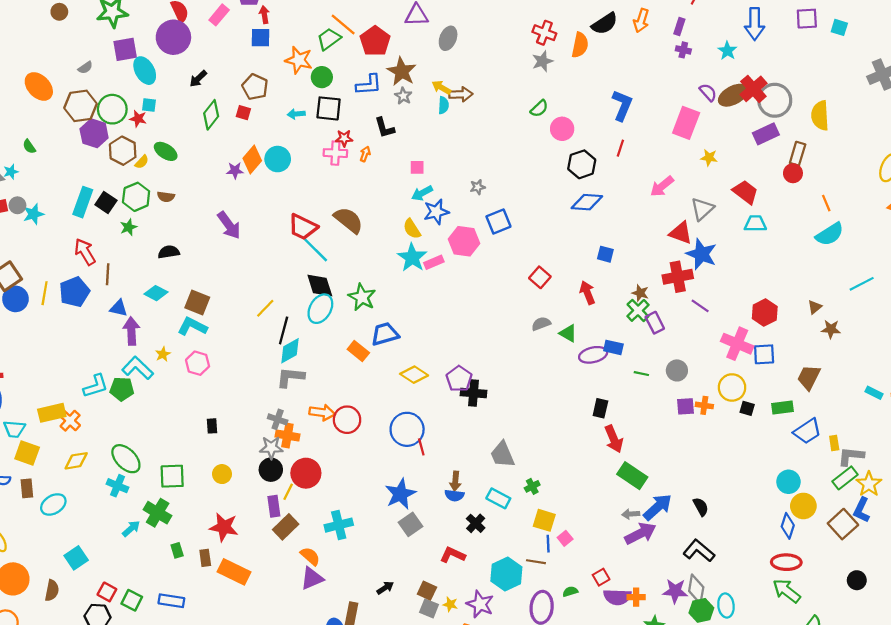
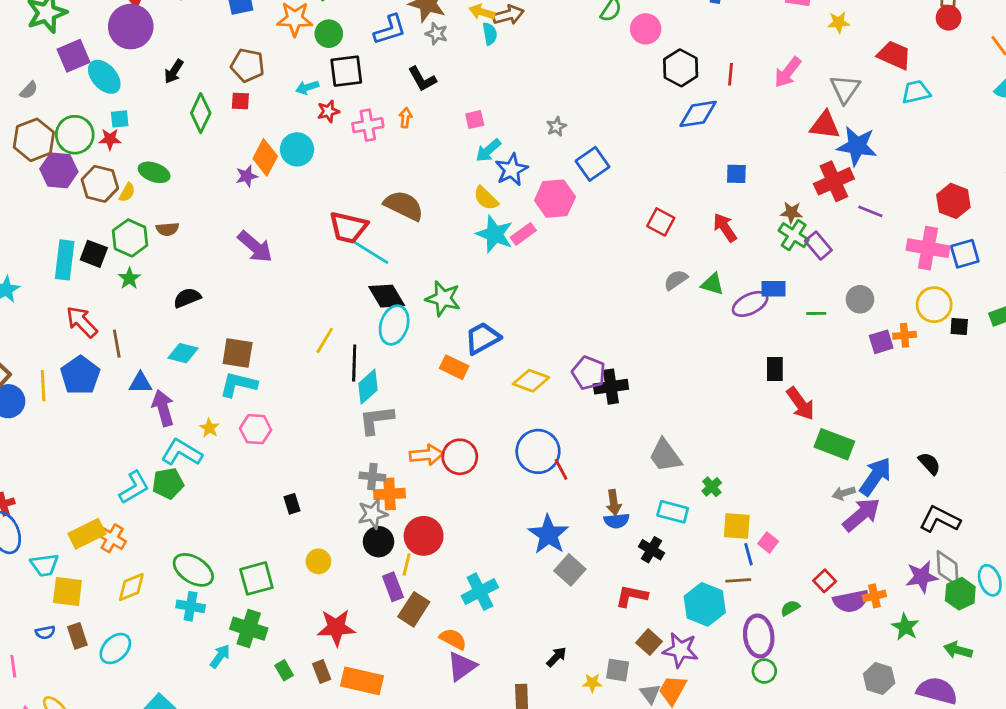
red star: (344, 138) -> (328, 111), moved
red line: (620, 148) -> (731, 74), moved
brown square: (427, 591) -> (649, 642), moved, turned 30
yellow star: (450, 604) -> (592, 683), moved

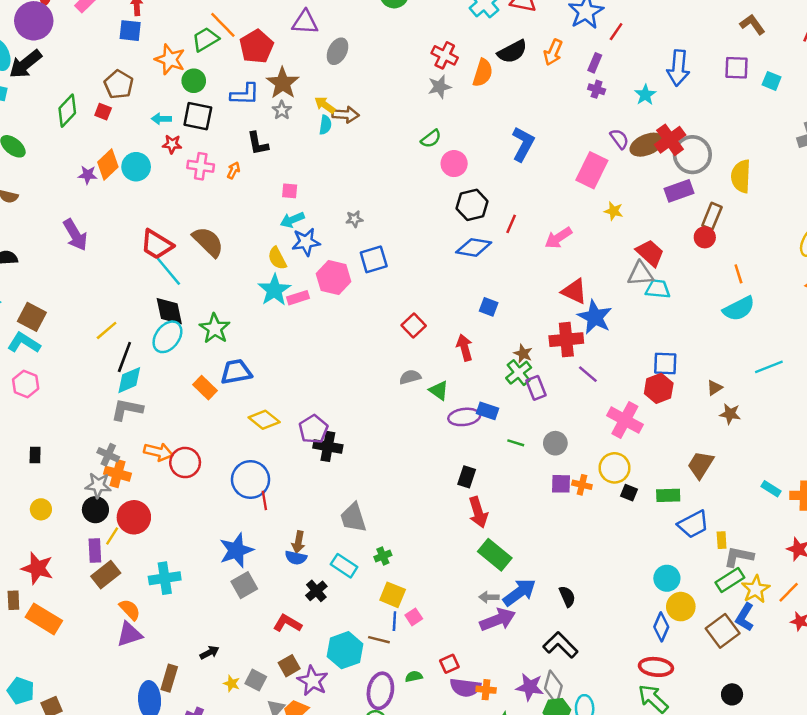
black arrow: (174, 71) -> (25, 64), moved, size x1.6
gray triangle: (845, 89) -> (640, 274), moved, turned 32
blue square: (965, 254) -> (665, 363), moved

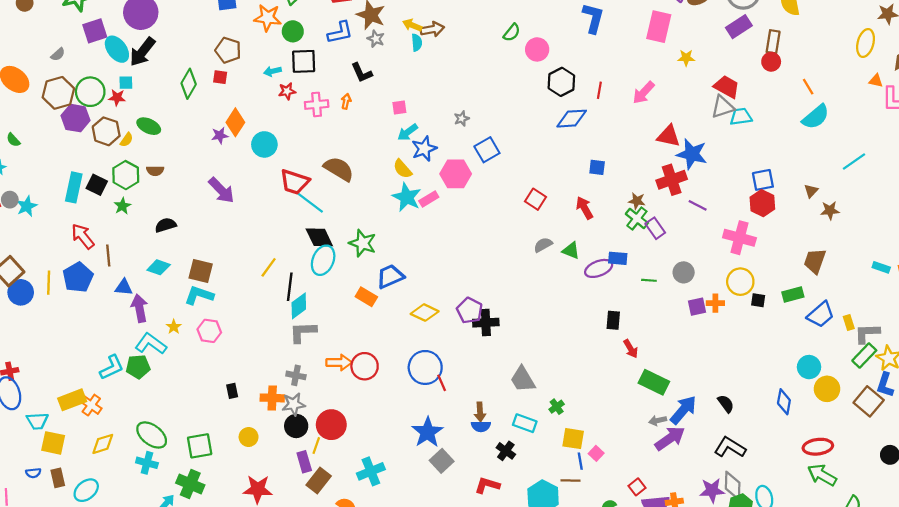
cyan circle: (136, 167) -> (264, 144), moved
orange cross: (118, 474) -> (272, 398), moved
red arrow: (478, 512) -> (631, 349), size x0.7
blue diamond: (661, 627) -> (784, 402), moved

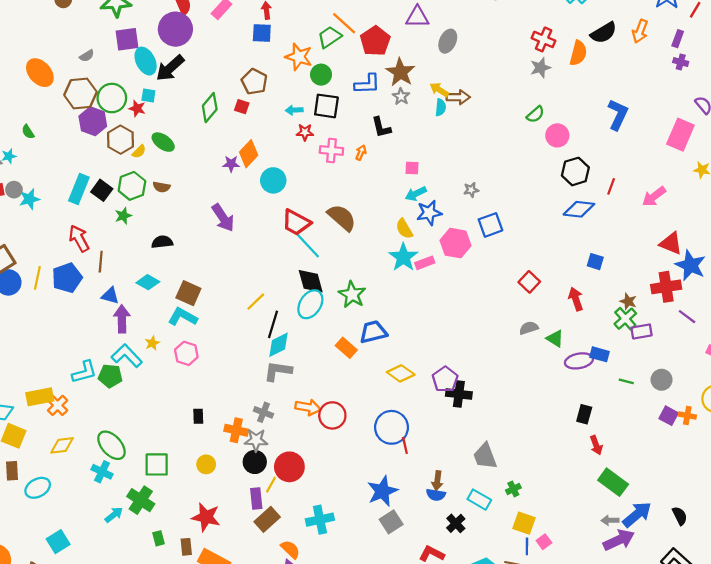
purple rectangle: (655, 228) -> (642, 331), turned -75
purple square: (697, 307) -> (669, 416), turned 30

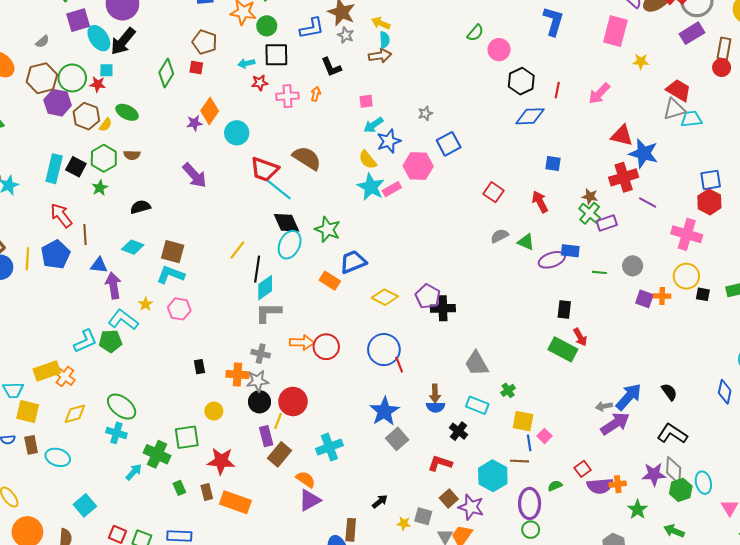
brown arrow: (458, 97) -> (380, 56), moved
green square: (157, 464) -> (187, 437), moved
green rectangle: (613, 482) -> (563, 349), moved
cyan ellipse: (38, 488) -> (58, 457), turned 55

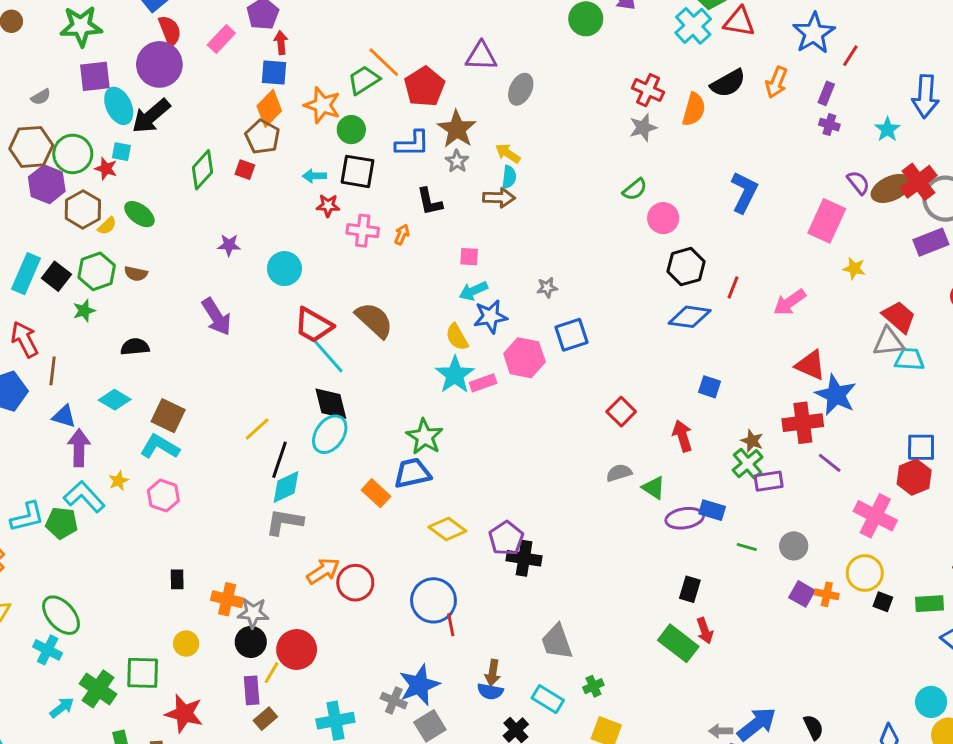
orange diamond: (210, 111) -> (269, 108), moved
green star: (328, 229) -> (425, 437), moved
orange arrow: (302, 342) -> (323, 571), turned -45
gray cross: (261, 354) -> (394, 701), moved
brown rectangle: (279, 454) -> (265, 719), size x0.7

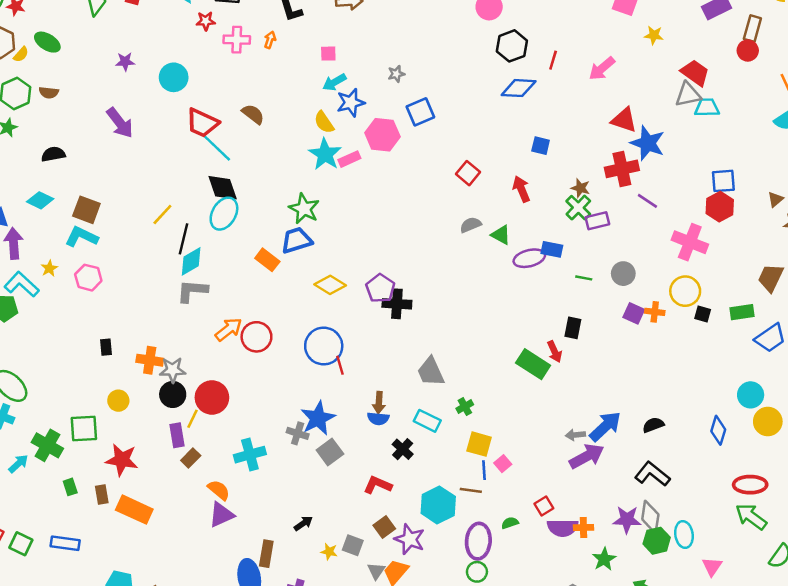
brown semicircle: (374, 320) -> (253, 114), size x0.7
black rectangle: (690, 589) -> (573, 328), moved
black semicircle: (813, 727) -> (653, 425), turned -80

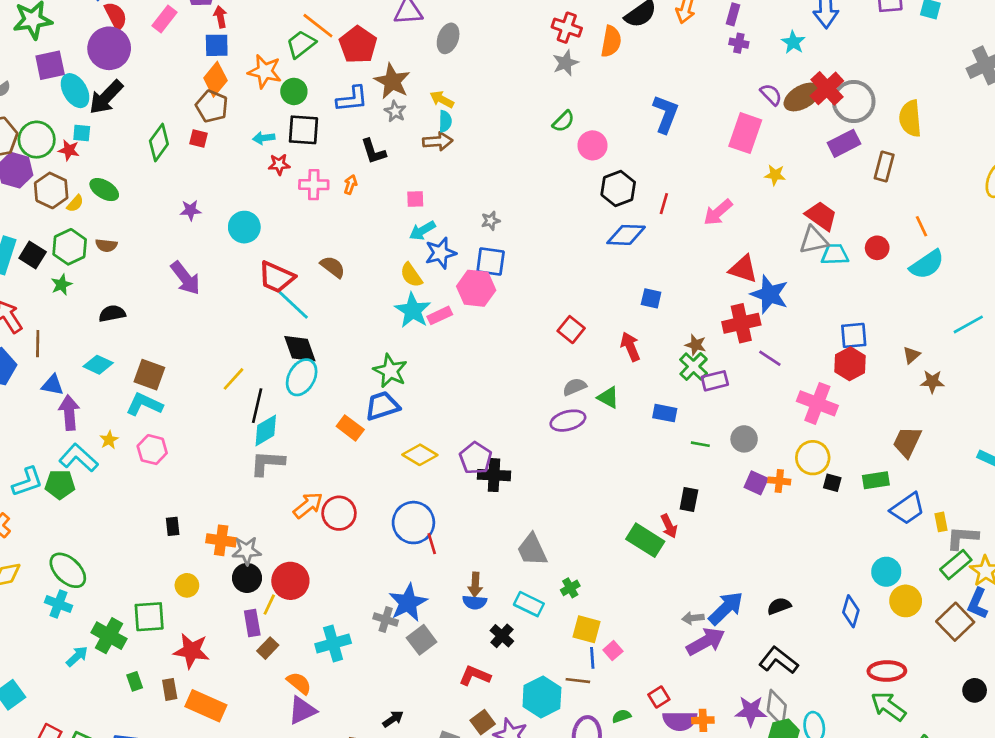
red circle: (748, 51) -> (877, 248), moved
blue square: (420, 112) -> (491, 261), moved, turned 32
purple ellipse: (529, 258) -> (568, 421), moved

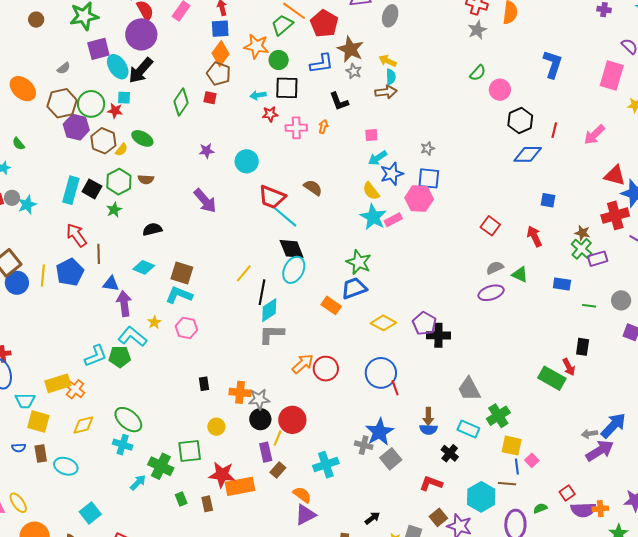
green cross: (570, 588) -> (498, 416), size x1.6
orange rectangle: (206, 706) -> (240, 486), moved, turned -32

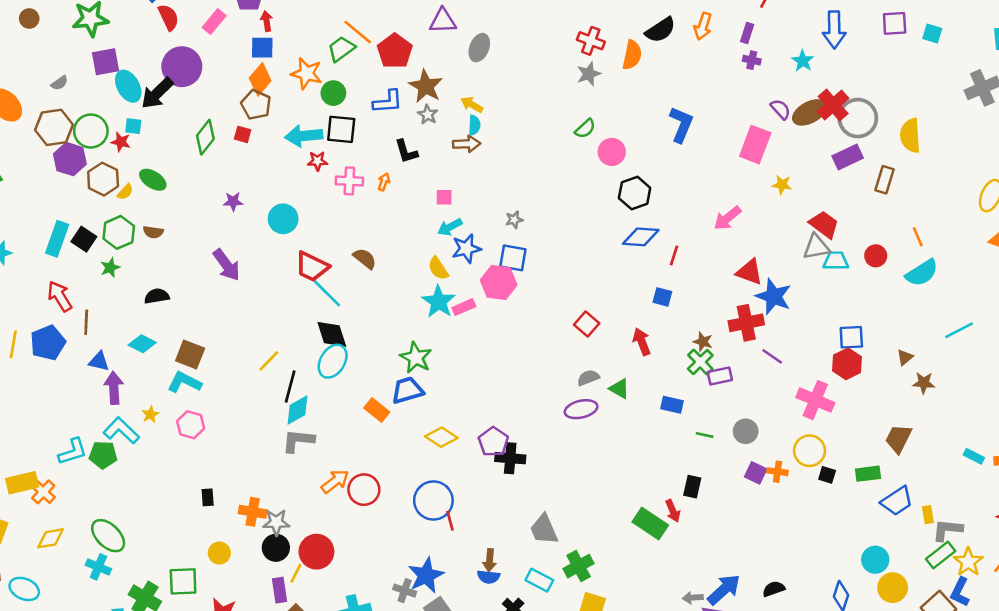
purple circle: (141, 34) -> (182, 67), moved
cyan arrow: (258, 95) -> (304, 136), size x1.8
red line: (554, 130) -> (674, 256), moved

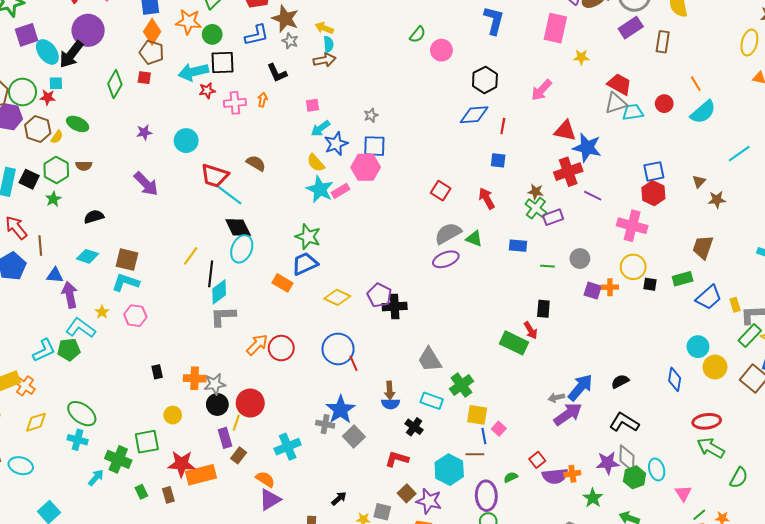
black hexagon: (635, 193) -> (485, 80), moved
gray semicircle: (588, 378) -> (448, 233), size x1.5

